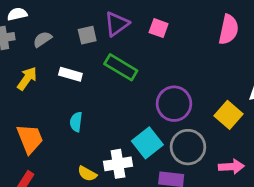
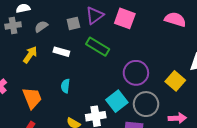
pink square: (159, 28) -> (125, 18), size x1.5
pink semicircle: (229, 30) -> (175, 19), turned -85

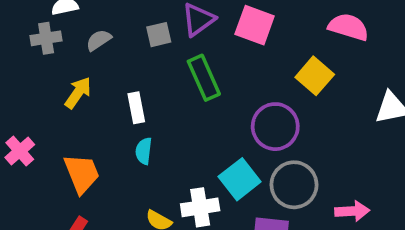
green rectangle: (98, 47) -> (204, 78), turned 35
white rectangle: (61, 52) -> (136, 108), moved, turned 63
yellow square: (175, 81) -> (315, 76), moved

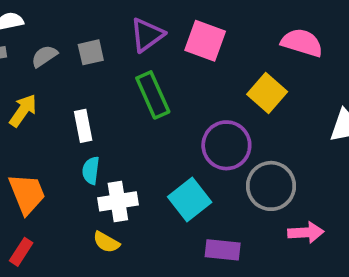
gray square: (159, 35) -> (91, 52), moved
gray circle: (294, 185) -> (271, 186), moved
white cross: (200, 207) -> (118, 201), moved

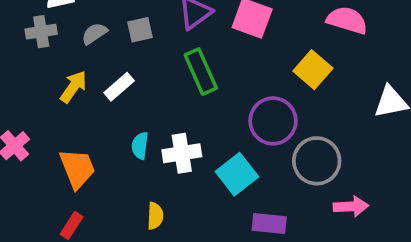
white rectangle: (83, 126) -> (119, 87), moved, turned 60
white cross: (118, 201) -> (182, 153), moved
yellow semicircle: (106, 242) -> (155, 216), turned -116

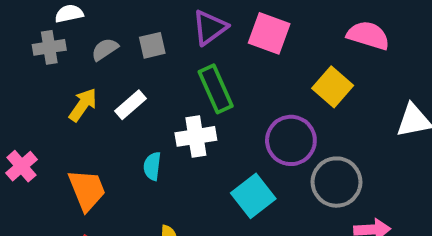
white cross: (182, 153) -> (196, 136), moved

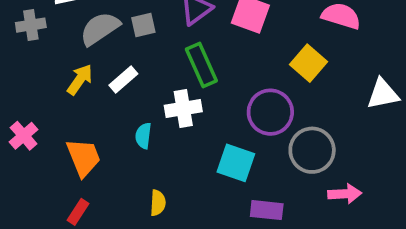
gray cross: (49, 47) -> (31, 25), moved
gray semicircle: (105, 49) -> (100, 29), size x1.6
cyan square: (253, 196) -> (236, 163), turned -33

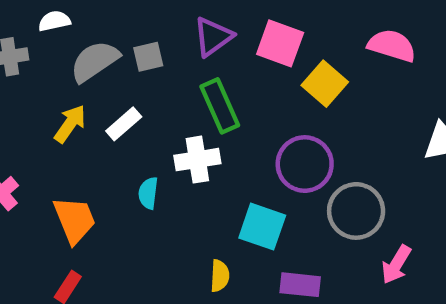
yellow square: (308, 63) -> (325, 84), moved
pink arrow: (345, 194) -> (396, 265), turned 124
yellow semicircle: (158, 203) -> (220, 276), moved

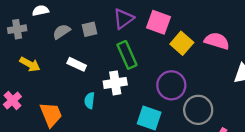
pink semicircle: (392, 46) -> (217, 41), moved
gray semicircle: (95, 61) -> (61, 32), size x0.7
yellow arrow: (70, 124) -> (30, 64), moved, turned 84
white rectangle: (124, 124) -> (77, 64), turned 66

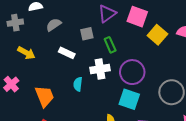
gray square: (90, 29) -> (87, 34), moved
green rectangle: (127, 55) -> (110, 45), size x0.7
purple circle: (171, 85) -> (132, 72), moved

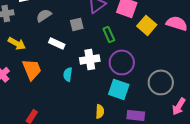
green rectangle: (110, 45) -> (109, 34), moved
orange trapezoid: (45, 96) -> (32, 69), moved

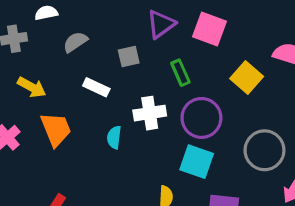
yellow square: (147, 25) -> (247, 77), moved

